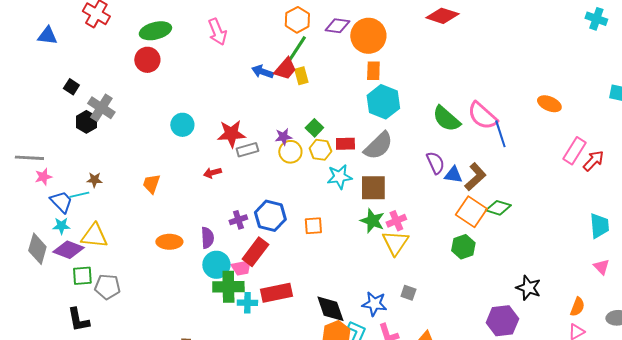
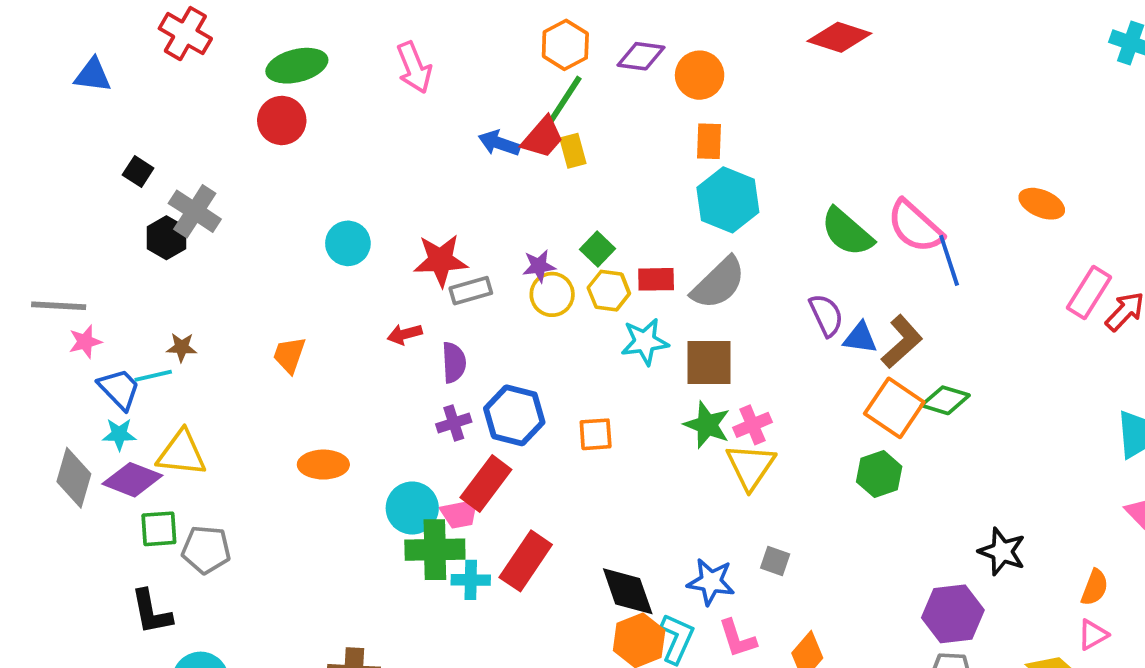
orange circle: (368, 36) -> (700, 75), size x0.7
purple semicircle: (207, 238) -> (454, 362), moved
red rectangle: (276, 293) -> (526, 561), turned -44

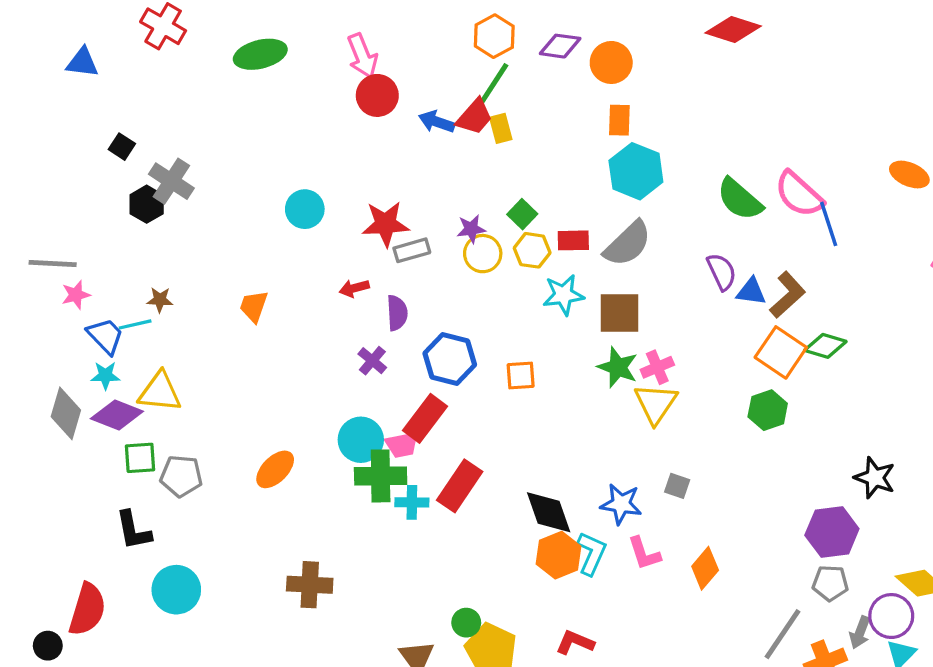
red circle: (282, 120) -> (377, 95), moved
purple cross: (454, 423) -> (372, 361), moved, turned -32
orange ellipse: (323, 465) -> (275, 469), moved, turned -45

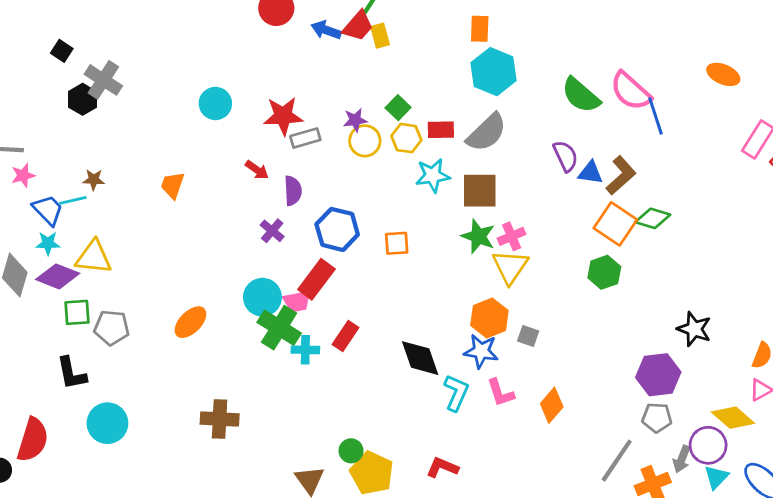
red arrow: (354, 288) -> (257, 170), turned -130
green cross: (381, 476) -> (279, 328), turned 33
red rectangle: (460, 486) -> (345, 336), size x0.7
orange hexagon: (558, 555) -> (489, 318), moved

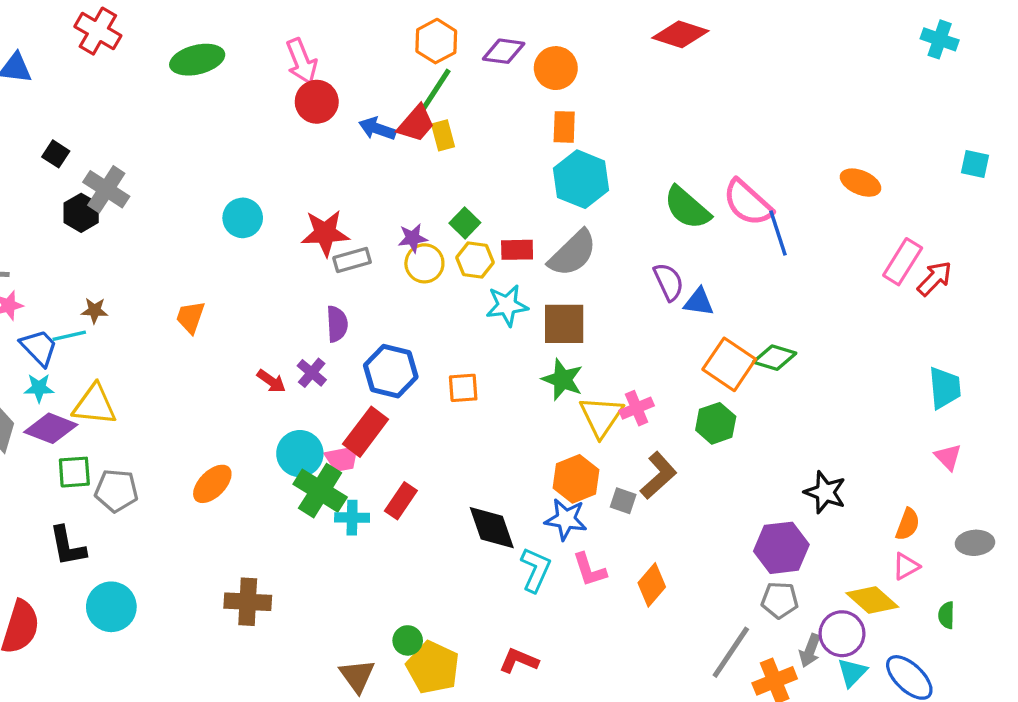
red arrow: (257, 170) -> (271, 381), moved
brown L-shape: (621, 175) -> (658, 475), moved
pink cross: (512, 236) -> (637, 408), moved

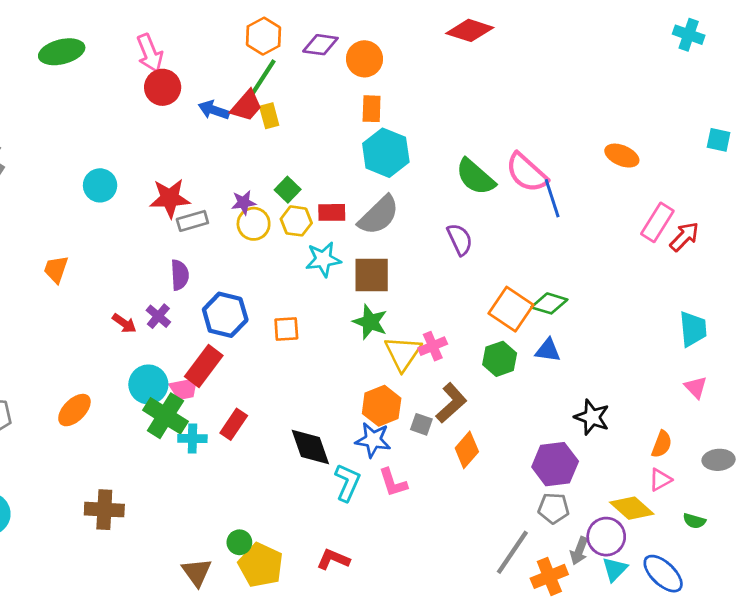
blue triangle: (699, 302) -> (548, 350), moved
orange diamond: (652, 585) -> (467, 450), moved
green semicircle: (946, 615) -> (694, 521), turned -75

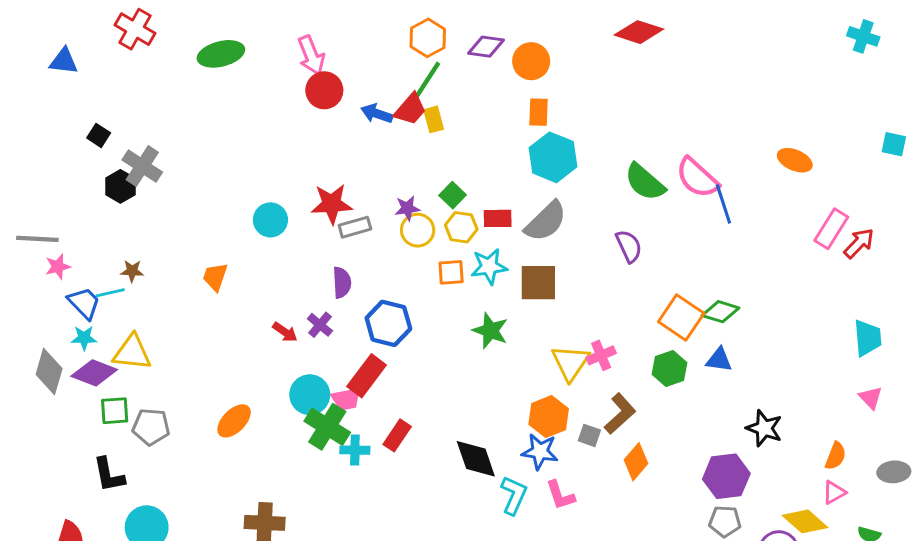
cyan circle: (100, 185) -> (270, 220), moved
green star: (370, 322) -> (490, 331), moved
orange square: (286, 329) -> (451, 272), moved

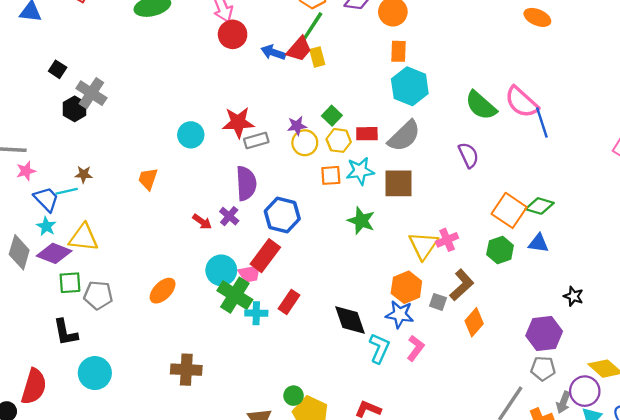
orange ellipse: (795, 160) -> (537, 17), moved
purple semicircle: (342, 283) -> (246, 183), size x1.4
cyan star: (84, 338) -> (46, 226), turned 30
black star: (764, 428) -> (573, 296), size x0.7
pink L-shape: (560, 495) -> (415, 348), turned -125

